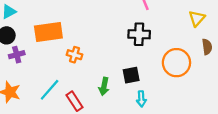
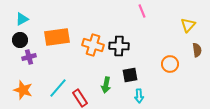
black cross: (139, 34) -> (119, 46), moved
orange cross: (74, 55) -> (93, 45), moved, size x1.5
orange circle: (176, 63) -> (170, 64), size x0.7

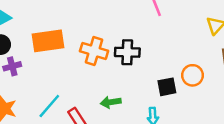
black square: (130, 75) -> (167, 87), moved
green arrow: (106, 85) -> (111, 102), turned 70

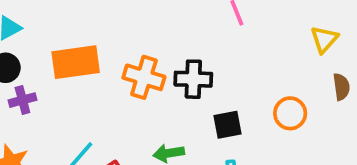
black square: (167, 87) -> (227, 125), moved

